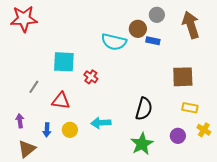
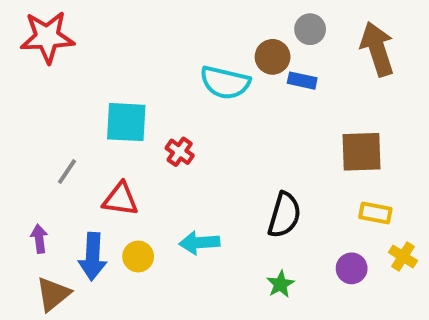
blue arrow: (47, 130) -> (93, 256), size x1.6
green star: (142, 144) -> (280, 284), size x0.6

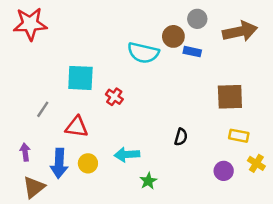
brown arrow: (377, 49) -> (240, 31), turned 96
black semicircle: (284, 215) -> (181, 137), size x0.6
green star: (280, 284) -> (148, 181), moved

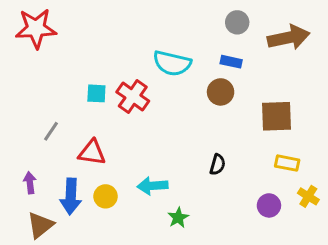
brown circle: (173, 36) -> (221, 92), moved
cyan square: (80, 78) -> (96, 93), size x0.6
red cross: (114, 97) -> (133, 97), moved, size x1.5

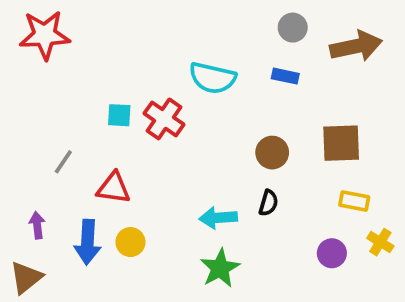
brown circle: (221, 92) -> (272, 153), moved
cyan arrow: (152, 186) -> (218, 218), moved
green star: (178, 218) -> (220, 268), size x1.5
brown triangle: (40, 225) -> (26, 277), moved

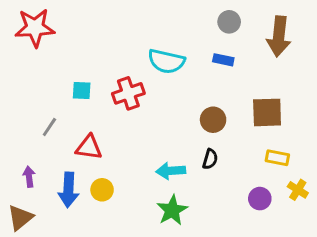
brown arrow: (356, 46) -> (279, 36), turned 108
cyan square: (119, 115) -> (82, 90), moved
red cross: (164, 119) -> (128, 93), turned 36

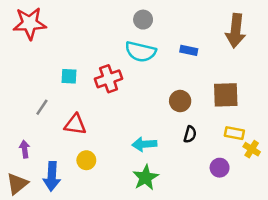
gray circle: (229, 22) -> (143, 20), moved
black semicircle: (210, 159) -> (190, 134), moved
blue arrow: (68, 190) -> (52, 176), moved
yellow cross: (298, 190) -> (252, 149), moved

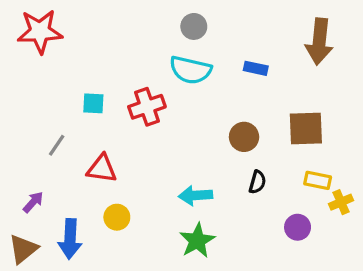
purple arrow: (25, 149) -> (33, 202), turned 49
yellow cross: (252, 149) -> (341, 202), turned 35

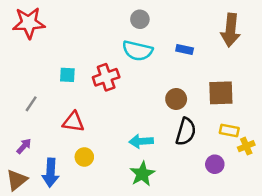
gray line: (57, 145) -> (31, 104), moved
black semicircle: (257, 182) -> (186, 132), size x1.6

